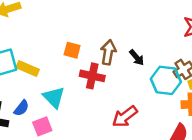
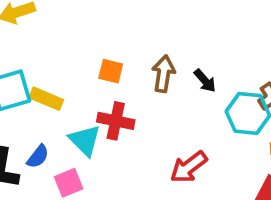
red cross: (92, 76) -> (116, 121), moved

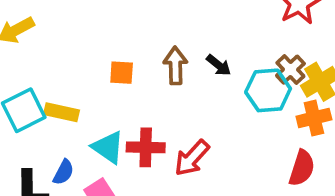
red cross: (116, 121) -> (146, 147), moved
red arrow: (189, 167) -> (192, 158), moved

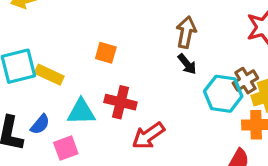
brown arrow: (175, 66) -> (186, 32), moved
cyan triangle: (108, 147) -> (81, 112), turned -48
red cross: (146, 147) -> (121, 102), moved

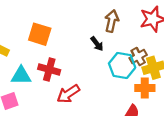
brown arrow: (186, 32) -> (112, 21), moved
orange square: (106, 53) -> (40, 34), size x1.5

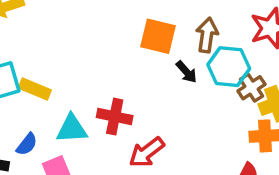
orange square: (40, 34) -> (158, 36), moved
cyan hexagon: (122, 65) -> (229, 67), moved

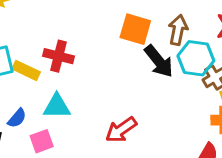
black arrow: (186, 72) -> (159, 61), size x1.6
red cross: (115, 117) -> (58, 56), moved

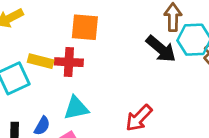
orange square: (135, 29) -> (85, 27), moved
yellow rectangle: (26, 70) -> (41, 61), moved

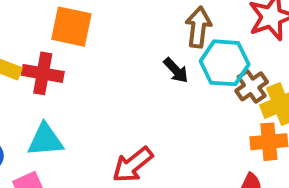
black arrow: (161, 49) -> (176, 70), size x0.6

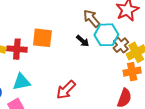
orange square: (71, 27) -> (42, 38), moved
brown arrow: (198, 27) -> (92, 18), turned -42

